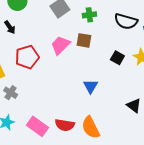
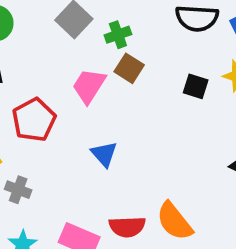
green cross: (89, 15) -> (118, 35), moved
brown square: (84, 40) -> (129, 68), turned 35
blue triangle: (91, 86) -> (104, 154), moved

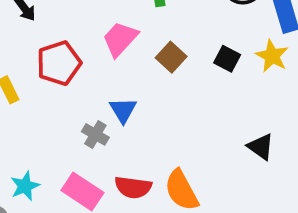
brown square: (129, 68) -> (171, 57), moved
gray cross: (18, 190) -> (95, 134), moved

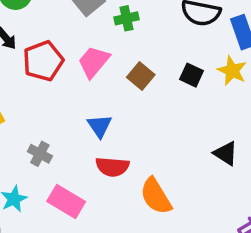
red pentagon: (59, 63) -> (43, 61), moved
gray cross: (95, 134) -> (40, 154), moved
red semicircle: (133, 187) -> (112, 167), moved

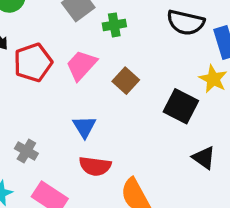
black square: (191, 75) -> (181, 106), moved, size x1.5

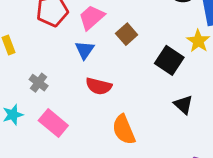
blue triangle: (84, 127) -> (85, 50), moved
red semicircle: (95, 166) -> (99, 86), moved

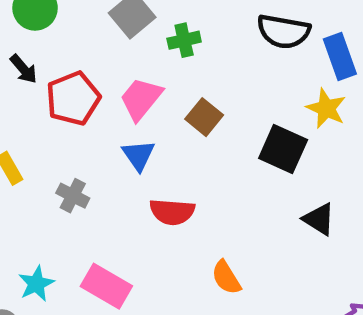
gray cross: (39, 83) -> (73, 196), moved
orange semicircle: (124, 130) -> (226, 278), size x0.7

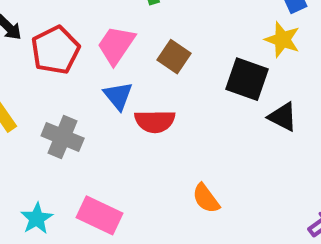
gray cross: (73, 196) -> (63, 137), size x1.4
red semicircle: (172, 212) -> (155, 121), moved
black triangle: (319, 219) -> (283, 117), moved

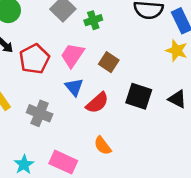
black square: (247, 79) -> (139, 96), moved
red semicircle: (155, 121) -> (97, 103), turned -40
orange semicircle: (206, 198) -> (103, 146), moved

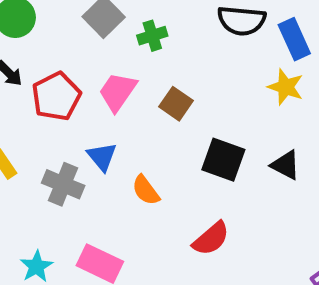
blue triangle: (74, 87) -> (102, 157), moved
red semicircle: (97, 103) -> (211, 239), moved
orange semicircle: (103, 146) -> (146, 190), moved

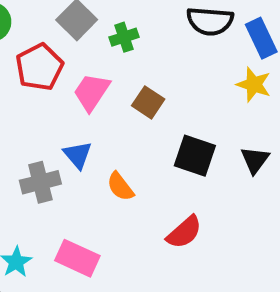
red pentagon: (56, 96) -> (39, 67), moved
black triangle: (285, 165) -> (255, 160), turned 40
gray cross: (63, 184) -> (40, 182), turned -36

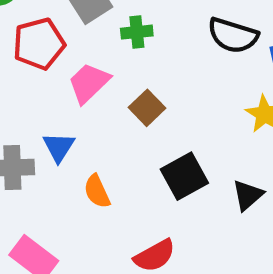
black square: (195, 156) -> (184, 176), turned 30

